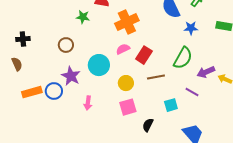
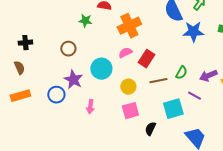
blue star: (191, 28) -> (193, 32), size x1.5
green semicircle: (183, 58) -> (181, 73), moved, size x0.6
orange rectangle: (32, 92) -> (20, 96), moved
cyan square: (171, 105) -> (173, 109), size x1.5

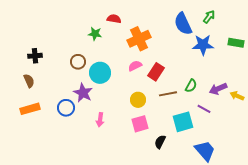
cyan circle: (101, 69) -> (100, 73), moved

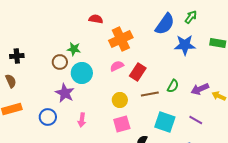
blue semicircle: (183, 24) -> (165, 24), turned -120
green star: (95, 34) -> (74, 49), moved
blue circle: (66, 108) -> (48, 117), moved
purple line: (204, 109) -> (196, 120), moved
cyan square: (183, 122) -> (165, 122), turned 35

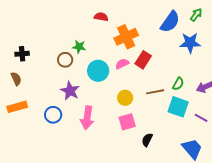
red rectangle: (138, 72) -> (143, 60), moved
cyan circle: (82, 73) -> (98, 71), moved
pink arrow: (82, 120) -> (87, 118), size x1.6
cyan square: (165, 122) -> (178, 107), moved

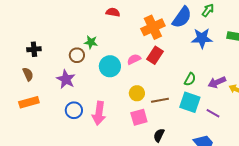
orange cross: (126, 37) -> (153, 27), moved
purple star: (70, 91) -> (66, 79), moved
brown line: (155, 92) -> (160, 100), moved
blue circle: (53, 115) -> (74, 110), moved

